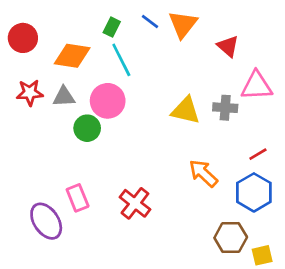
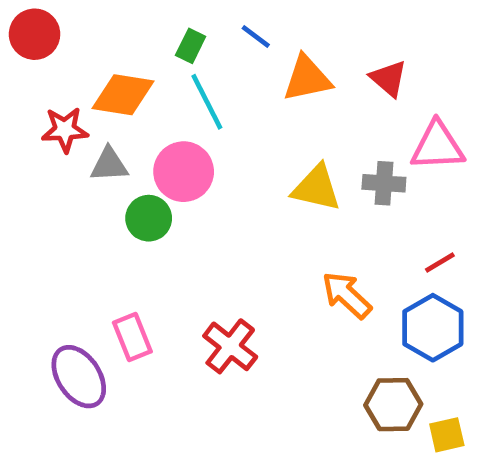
orange triangle: (183, 24) -> (307, 78), moved, turned 40
red circle: (23, 38) -> (35, 34), moved
red star: (30, 93) -> (65, 130), moved

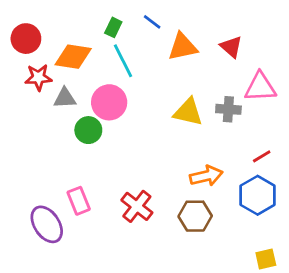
red circle: (35, 34) -> (26, 39), moved
orange arrow: (347, 295) -> (206, 176), turned 124
brown hexagon: (393, 405) -> (195, 216), moved

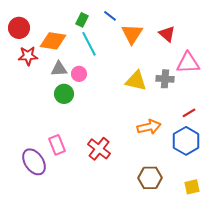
orange triangle: (183, 47) -> (132, 34), turned -45
gray triangle: (65, 98) -> (59, 69), moved
pink circle: (109, 102) -> (79, 74), size x0.6
brown hexagon: (195, 216) -> (150, 178), moved

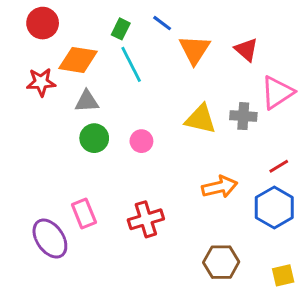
red circle: (19, 28) -> (43, 23), moved
pink triangle: (188, 63) -> (277, 92), turned -30
pink circle: (79, 74) -> (141, 141), moved
red cross: (99, 149) -> (146, 219), turned 35

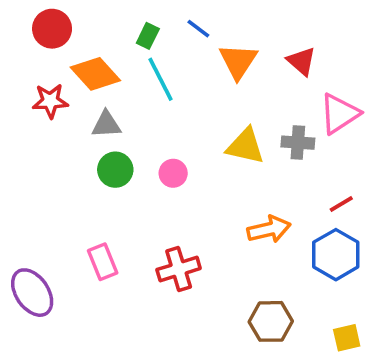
orange diamond: (78, 60) -> (95, 74), turned 39
purple ellipse: (50, 239) -> (32, 293), moved

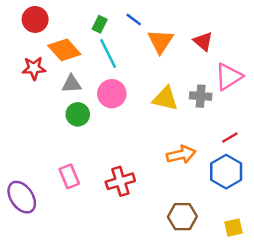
pink circle: (173, 173) -> (112, 94), moved, size x1.5

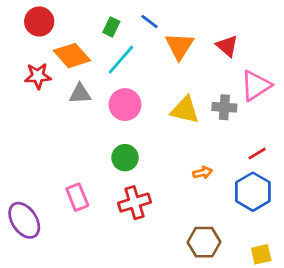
cyan line: (108, 54) -> (121, 60), turned 68
green circle: (78, 114) -> (125, 158), moved
orange arrow: (181, 155) -> (203, 173), size x0.6

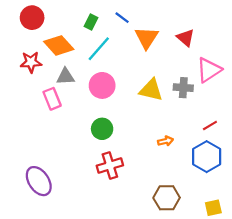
pink rectangle: (77, 197) -> (52, 99), moved
purple ellipse: (24, 220) -> (39, 181), moved

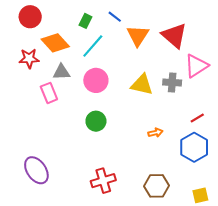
red triangle: (185, 38) -> (174, 36), size x1.5
red cross: (110, 166) -> (103, 181), moved

